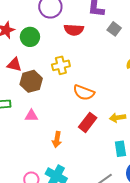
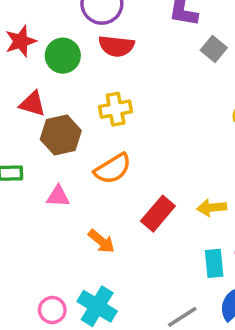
red semicircle: (74, 30) -> (116, 46), moved
orange semicircle: (84, 93) -> (113, 169), moved, turned -55
orange arrow: (57, 140) -> (101, 241), turned -63

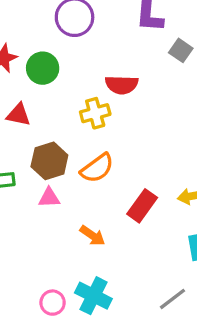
red semicircle: (116, 46) -> (122, 85), moved
brown hexagon: (61, 135) -> (49, 161), moved

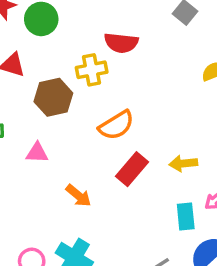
brown hexagon: (49, 161) -> (53, 97), moved
orange semicircle: (97, 168) -> (116, 125), moved

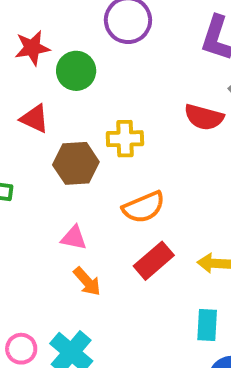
red semicircle: (121, 43) -> (204, 117), moved
pink triangle: (37, 153) -> (74, 238), moved

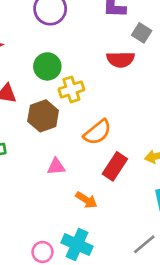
green circle: (76, 71) -> (47, 66), moved
orange arrow: (87, 281) -> (86, 200), moved

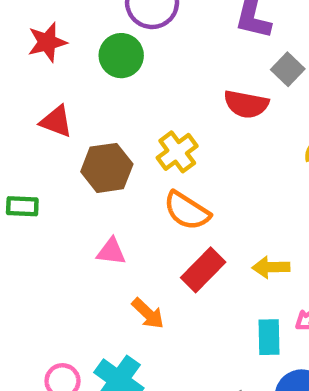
green circle: (47, 66) -> (121, 56), moved
yellow cross: (71, 89) -> (177, 152), moved, turned -30
orange semicircle: (97, 132) -> (187, 211), turned 60

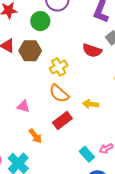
brown hexagon: (107, 168) -> (30, 51), moved
yellow arrow: (271, 267) -> (91, 104), moved
cyan rectangle: (269, 337) -> (87, 154), turned -49

